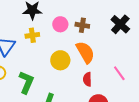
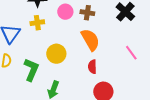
yellow circle: (60, 60) -> (56, 54), moved
pink line: (119, 73) -> (131, 53), moved

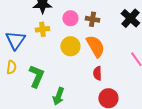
yellow circle: (56, 54) -> (70, 46), moved

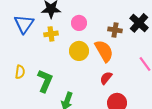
brown cross: (92, 19) -> (115, 30), moved
blue triangle: (15, 40) -> (24, 24), moved
red semicircle: (97, 73) -> (106, 78), turned 40

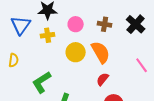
brown cross: (115, 30) -> (105, 24), moved
yellow semicircle: (20, 72) -> (14, 60), moved
green L-shape: (45, 81) -> (42, 82), turned -145

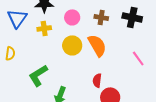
black cross: (136, 24) -> (132, 17), turned -30
red semicircle: (103, 79) -> (97, 80), moved, turned -32

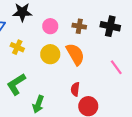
yellow cross: (44, 28) -> (17, 47), moved, turned 32

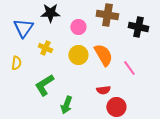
brown cross: (79, 26) -> (107, 15), moved, size x1.5
pink line: (116, 67) -> (129, 68), moved
red semicircle: (75, 89) -> (103, 90), turned -104

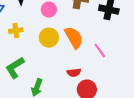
yellow cross: (45, 48) -> (16, 31), turned -32

